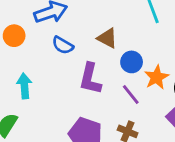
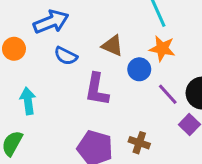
orange star: (156, 77) -> (162, 49), moved, turned -30
purple line: (131, 94) -> (168, 94), moved

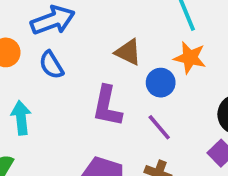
blue semicircle: (66, 56) -> (51, 65), moved, turned 30
purple line: (168, 94) -> (159, 127), moved

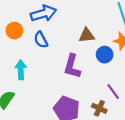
brown triangle: (128, 52) -> (87, 35), turned -35
purple line: (159, 127) -> (113, 92), moved

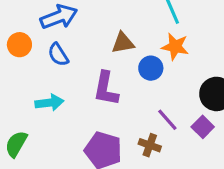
cyan arrow: (21, 70) -> (49, 103), moved, turned 90

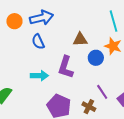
orange circle: (19, 45) -> (14, 21), moved
cyan arrow: (49, 103) -> (39, 76), moved

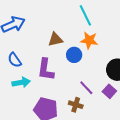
blue semicircle: (38, 42) -> (15, 60), moved

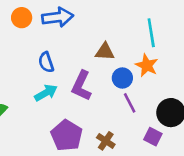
cyan arrow: (21, 83) -> (46, 93), turned -36
purple line: (86, 88) -> (130, 103), moved
purple square: (109, 91) -> (153, 137), turned -32

